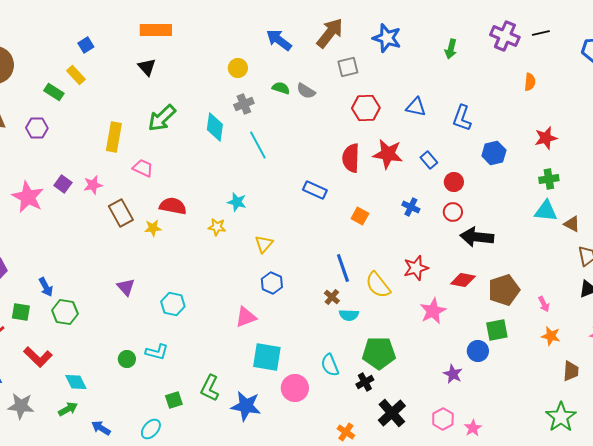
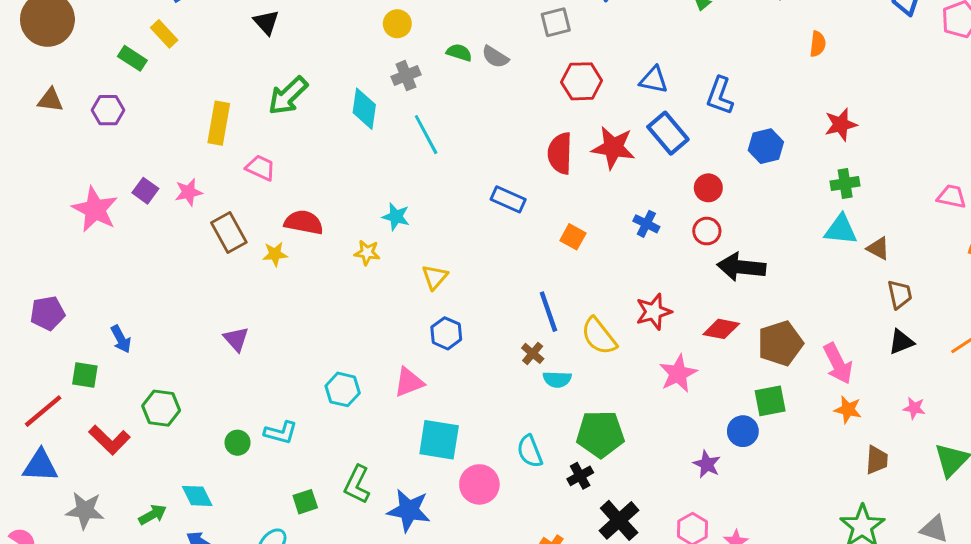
blue rectangle: (429, 160) -> (668, 133), moved, size x1.6
cyan hexagon: (173, 304) -> (343, 389), moved
pink arrow: (544, 304) -> (838, 363), size x1.8
green hexagon: (65, 312) -> (161, 408), moved
cyan diamond: (76, 382) -> (197, 496), moved

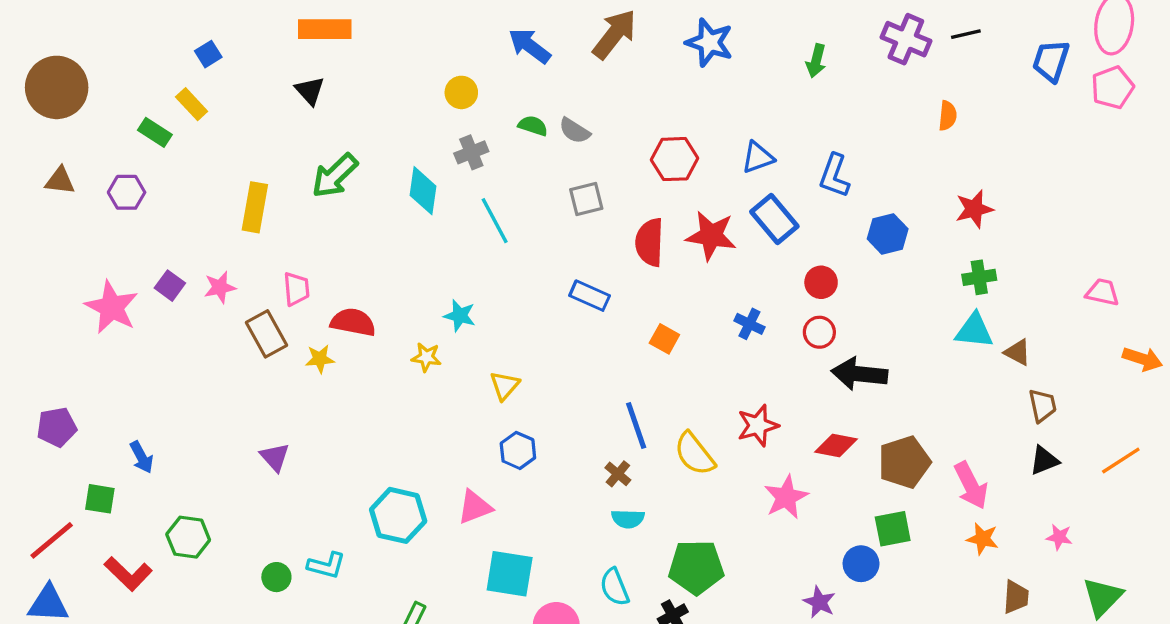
gray square: (556, 22) -> (586, 199), moved
blue triangle: (654, 80) -> (758, 157), turned -32
pink trapezoid: (261, 168) -> (296, 289), moved, turned 60
cyan semicircle: (557, 379) -> (628, 519), moved
cyan hexagon: (343, 389) -> (398, 515), size x1.4

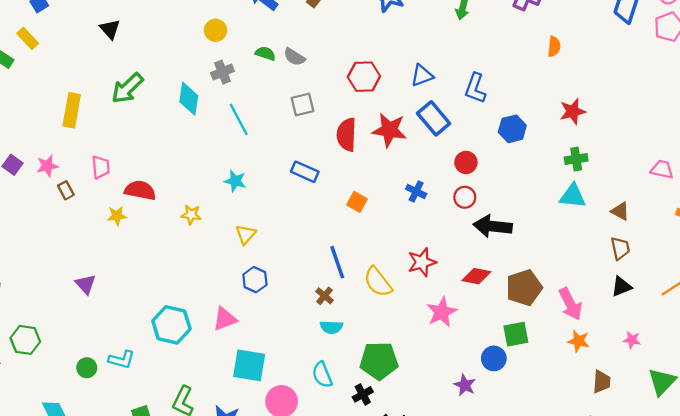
cyan star: (460, 316) -> (235, 181), moved
brown rectangle: (266, 334) -> (66, 190), moved, size x0.6
brown triangle: (1018, 352) -> (620, 211), moved

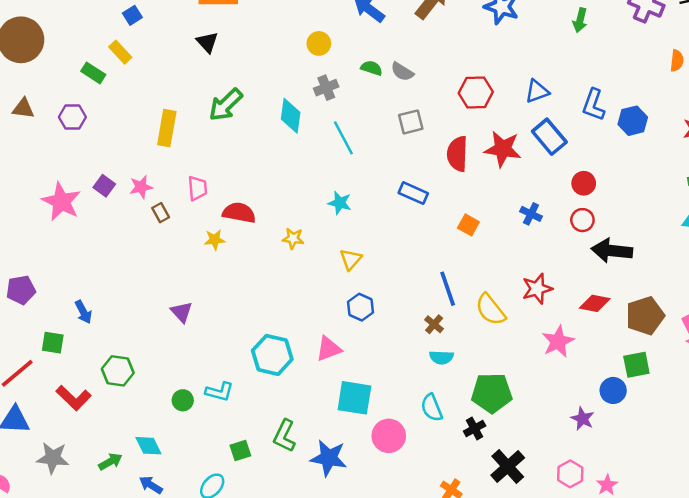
blue hexagon: (512, 129) -> (633, 121), moved

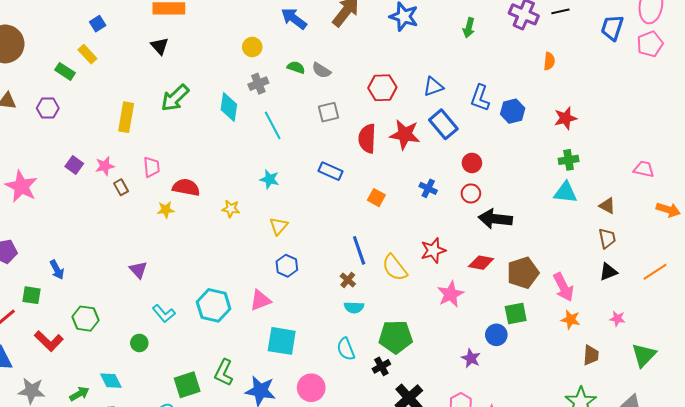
pink star: (61, 202) -> (21, 186), moved
cyan L-shape: (220, 392) -> (164, 313), moved, turned 35
pink circle: (389, 436) -> (311, 388), moved
green square: (240, 451) -> (187, 385), size x1.5

